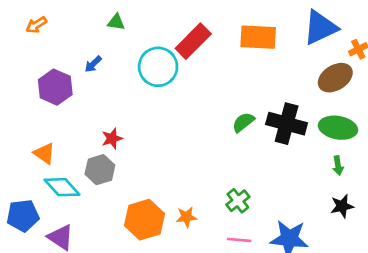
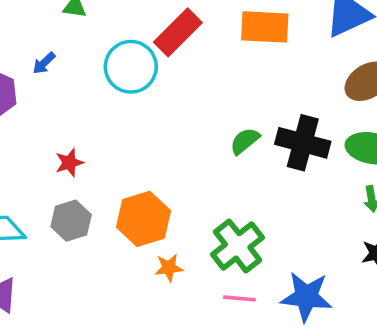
gray hexagon: (100, 170) -> (71, 221), moved
green cross: (238, 201) -> (238, 246), size x1.6
orange hexagon: (145, 220) -> (143, 219), moved

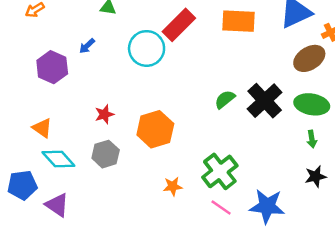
black cross: (303, 143) -> (265, 101), turned 32
orange hexagon: (143, 219) -> (155, 129), moved
pink line: (239, 298) -> (221, 207), turned 30

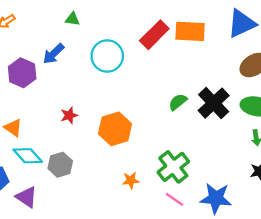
red rectangle: (179, 25) -> (154, 35), moved
blue arrow: (87, 46) -> (53, 54), size x1.5
gray hexagon: (106, 154) -> (60, 165), moved

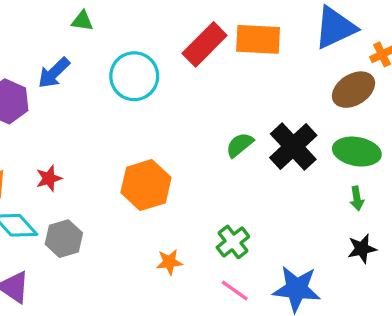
red star: (69, 115) -> (49, 178), moved
green cross: (173, 167) -> (233, 242), size x0.7

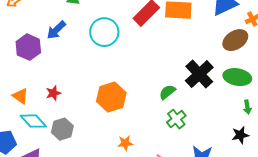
green semicircle: (240, 145) -> (167, 92), moved
green arrow: (357, 198) -> (247, 107), moved
green cross: (233, 242) -> (176, 119), moved

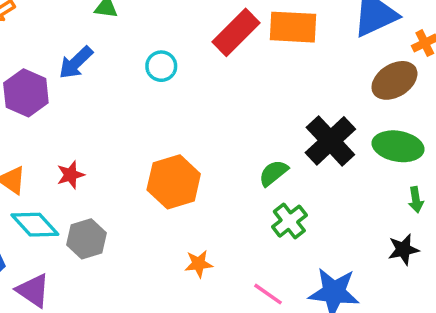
cyan circle: (104, 32) -> (161, 66), size x0.6

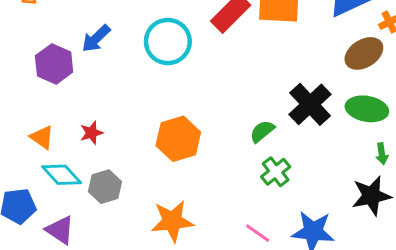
cyan circle: (161, 66) -> (168, 41), size x1.8
black star: (403, 250) -> (371, 196), size x1.5
orange star: (199, 264) -> (172, 221), moved, size x1.8

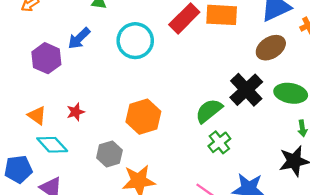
brown ellipse: (364, 53) -> (271, 48), moved
green semicircle: (262, 131) -> (209, 111), size x1.4
gray hexagon: (105, 187) -> (109, 154), moved

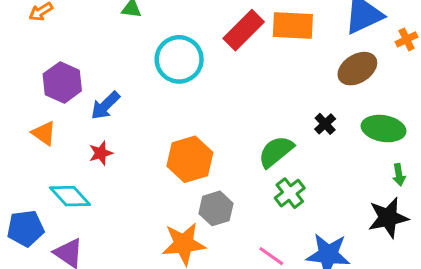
blue arrow: (79, 38) -> (105, 105), moved
black cross: (246, 90) -> (325, 124), size x0.5
orange triangle: (37, 115) -> (44, 133), moved
gray hexagon: (109, 154) -> (216, 208), moved

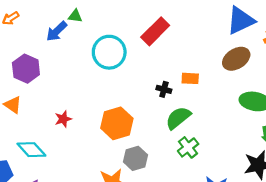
orange rectangle: (293, 26) -> (190, 78), moved, size x0.6
blue arrow: (105, 105) -> (57, 31), moved
black cross: (325, 124) -> (164, 89), moved, turned -32
red star: (101, 153) -> (63, 119), moved

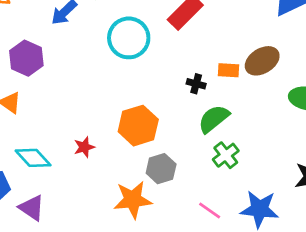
brown ellipse: (236, 59) -> (262, 61), moved
red star: (63, 119) -> (84, 147), moved

